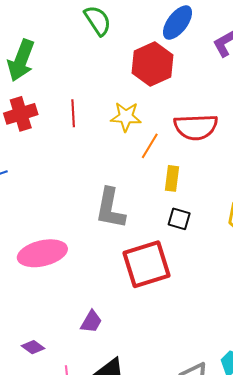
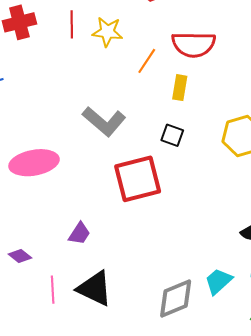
yellow star: (126, 117) -> (107, 32), moved
yellow rectangle: (172, 178) -> (180, 88), moved
gray L-shape: (110, 208) -> (104, 121), turned -63

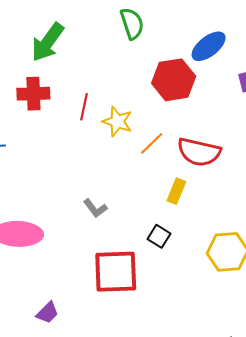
orange line: (147, 61) -> (152, 143), moved
gray L-shape: (104, 121) -> (95, 208), size x0.6

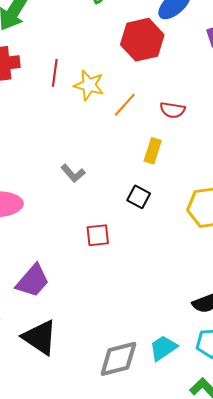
red semicircle: (199, 152) -> (173, 110), size x0.6
red square: (116, 272) -> (98, 235), size x0.5
purple trapezoid: (47, 313) -> (33, 281), size x1.5

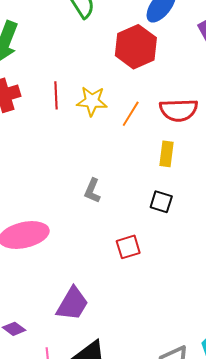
red semicircle: (173, 110) -> (179, 110), size x1.5
gray L-shape: (73, 173) -> (92, 191), turned 75

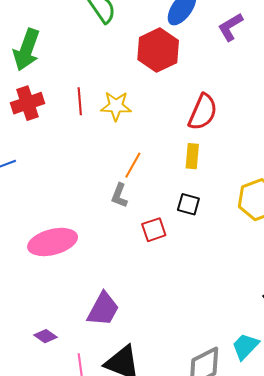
red semicircle: (179, 110) -> (203, 112), turned -63
orange line: (131, 114) -> (133, 165), moved
red square: (128, 247) -> (154, 230), moved

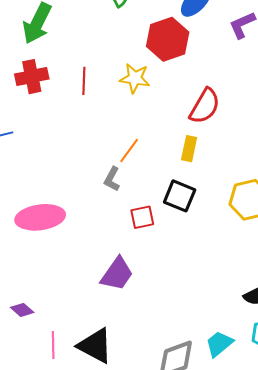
yellow star: (116, 106) -> (135, 78), moved
black square: (188, 204) -> (180, 196), size x1.4
purple trapezoid: (103, 309) -> (117, 274), moved

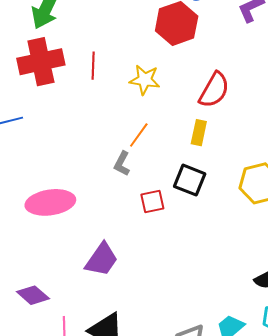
red cross: (32, 77) -> (41, 62), size x1.4
yellow star: (135, 78) -> (145, 80), moved
purple trapezoid: (117, 274) -> (102, 260), moved
purple diamond: (22, 310) -> (33, 295), size x1.4

